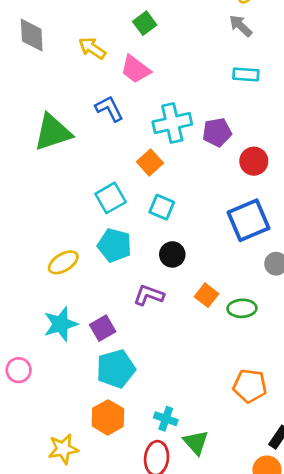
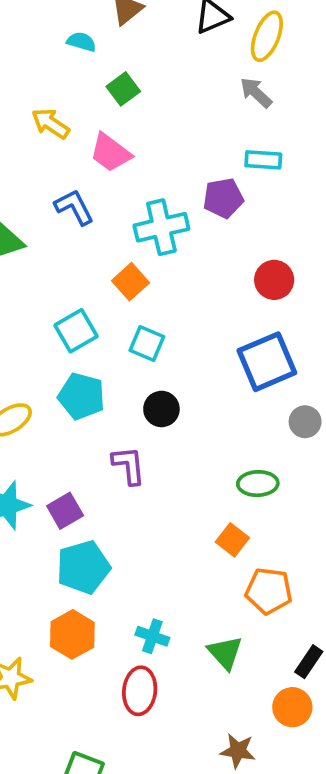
purple pentagon: (217, 132) -> (223, 198), moved
purple L-shape: (149, 295) -> (129, 465), turned 64
orange square: (206, 295) -> (232, 540), moved
green triangle: (196, 442) -> (225, 653), moved

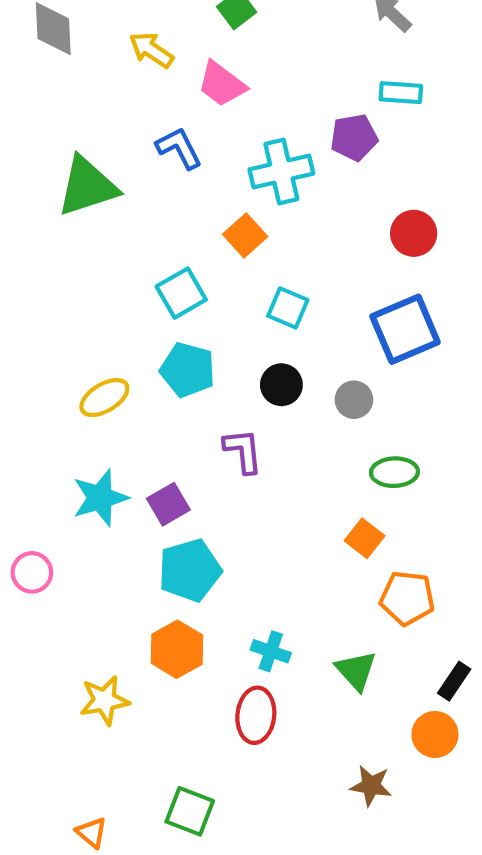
cyan square: (147, 344) -> (288, 308), moved
gray circle: (305, 422) -> (354, 400), moved

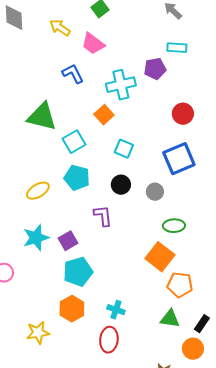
green triangle: (87, 186) -> (42, 117), moved, turned 32
orange square: (365, 538) -> (160, 257), size x1.6
green triangle: (356, 671) -> (170, 319), moved, turned -40

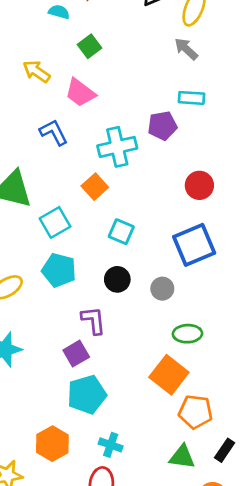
purple square: (68, 241) -> (76, 354), moved
cyan pentagon: (78, 272) -> (87, 395), moved
black rectangle: (202, 324) -> (225, 450), moved

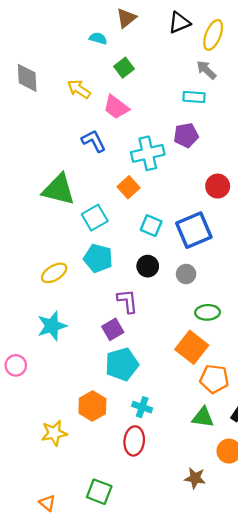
cyan rectangle: (191, 98) -> (194, 97), moved
blue square: (194, 245) -> (194, 230), moved

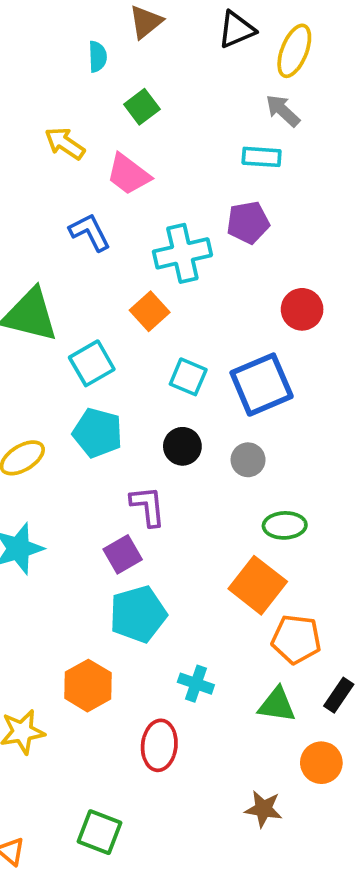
cyan semicircle: (98, 38) -> (98, 57), turned 72
cyan cross: (142, 407) -> (196, 684), moved

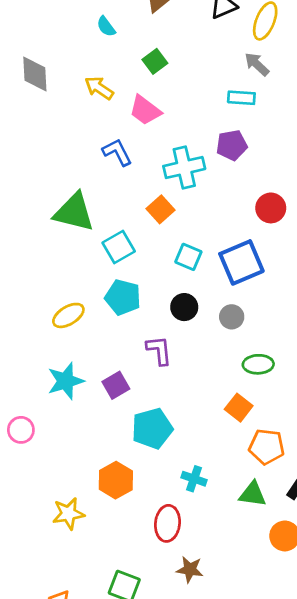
cyan semicircle: (98, 57) -> (106, 27), moved, turned 145
purple square: (123, 554) -> (116, 385), moved
orange square: (258, 585) -> (239, 408), size x0.7
brown star: (263, 809) -> (190, 569), moved

